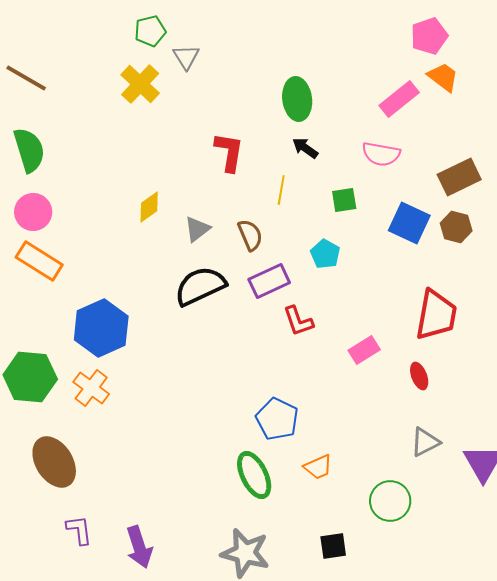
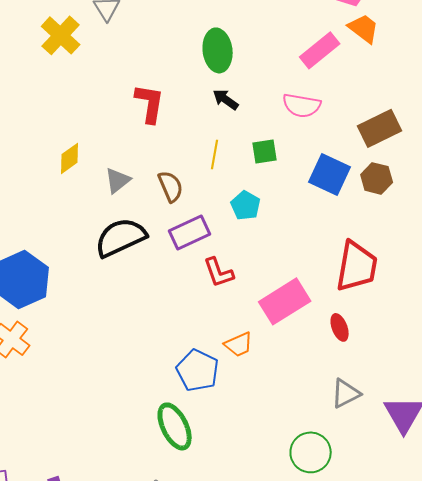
yellow line: (281, 190) -> (215, 154), moved
pink rectangle: (364, 350) -> (285, 301), size x1.6
orange trapezoid: (318, 467) -> (239, 344), moved

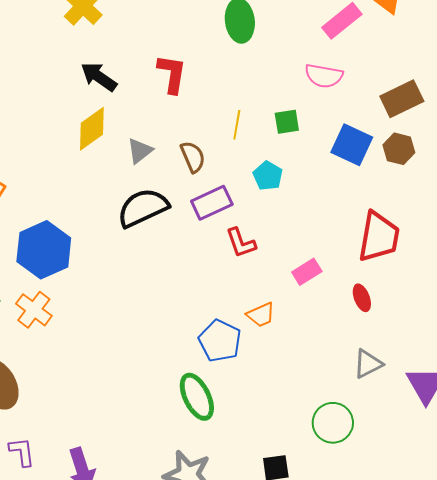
black arrow: (226, 99) -> (99, 77), moved, size x1.4
yellow diamond: (70, 158) -> (92, 129), size x1.4
pink rectangle: (285, 301) -> (307, 272), size x0.6

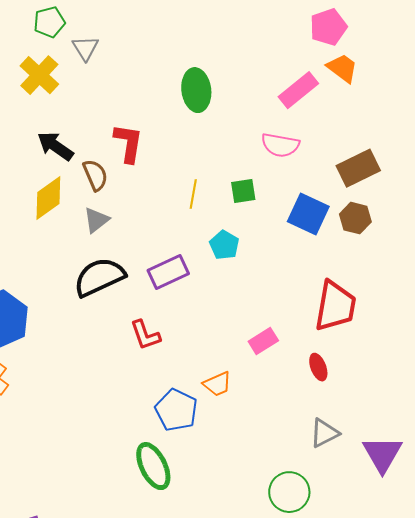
brown semicircle: (193, 157) -> (95, 175), moved
red L-shape: (241, 243) -> (145, 335), moved

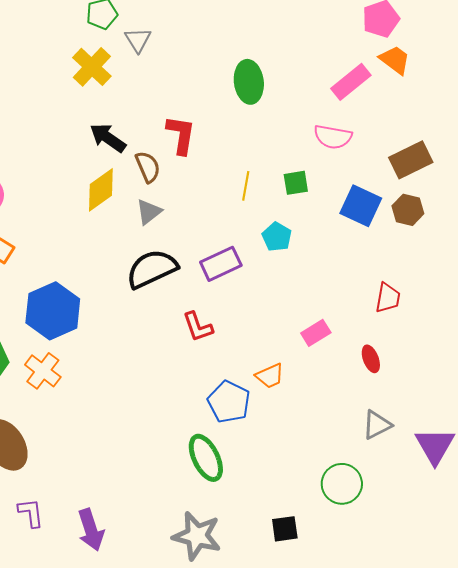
red trapezoid: (335, 306) -> (388, 298), size x0.6

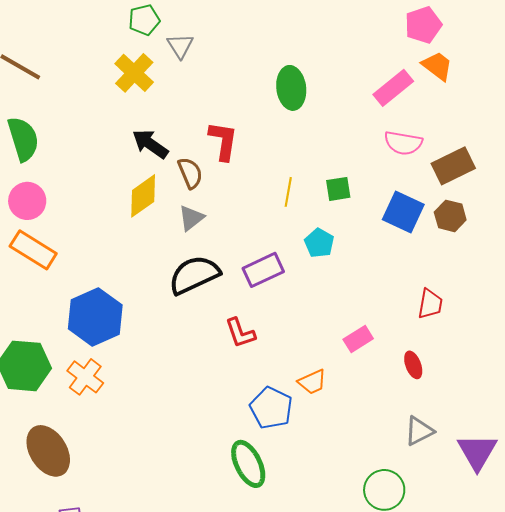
pink semicircle: (333, 137) -> (403, 143), moved

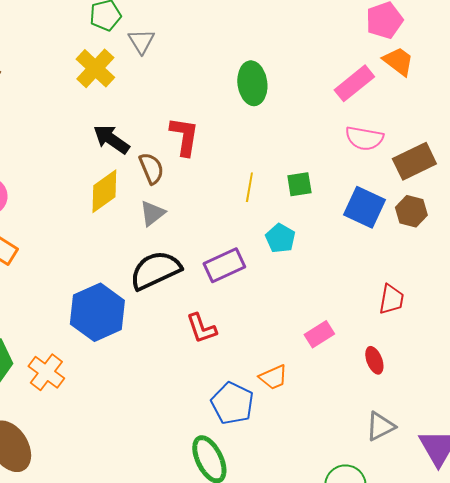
blue hexagon: (95, 317) -> (97, 312), moved

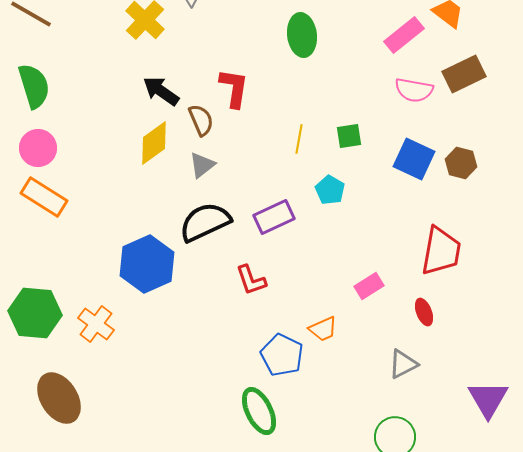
brown rectangle: (414, 161) -> (464, 74), moved
red trapezoid: (391, 299) -> (441, 251), size x1.6
gray triangle: (380, 426) -> (403, 364), moved

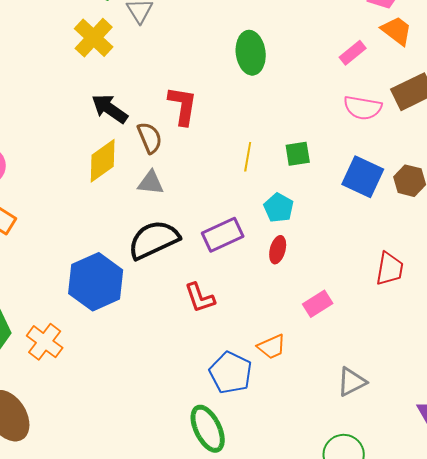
pink rectangle: (404, 35) -> (353, 53), size x0.7
gray triangle: (202, 165) -> (151, 183), turned 44
red trapezoid: (441, 251) -> (390, 269), size x0.7
red ellipse: (424, 312) -> (278, 250), moved, turned 36

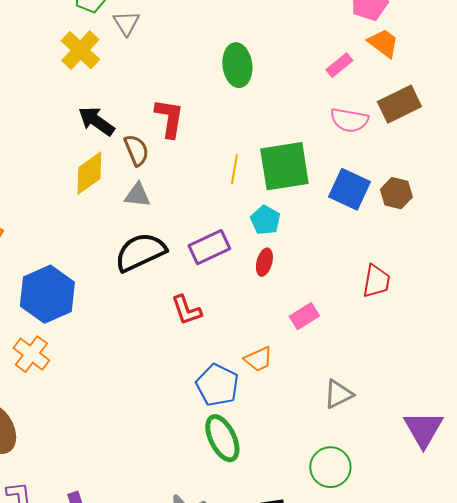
green square: (298, 154) -> (284, 166), size x2.0
blue hexagon: (96, 282) -> (47, 294), moved
green ellipse: (208, 429) -> (222, 438), moved

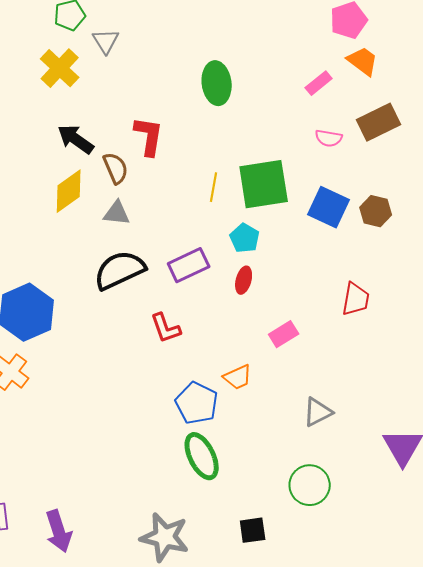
pink semicircle: (349, 120) -> (329, 138), size x0.7

